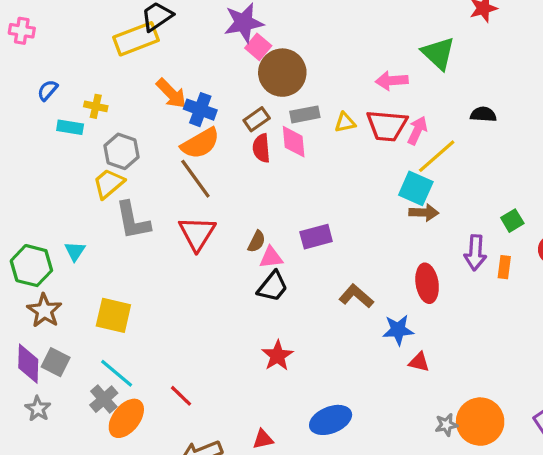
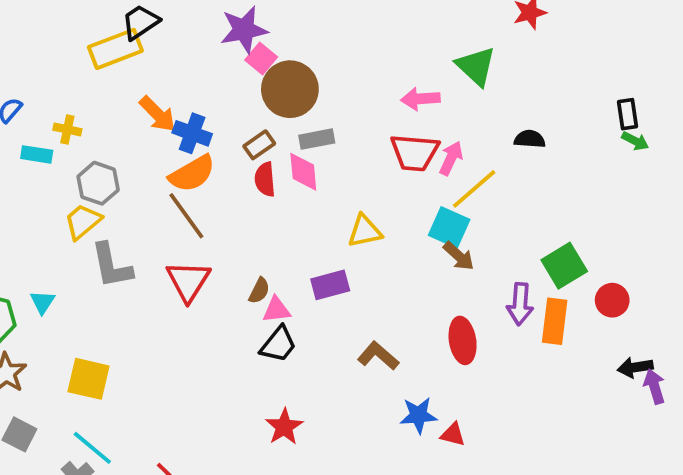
yellow triangle: (345, 122) -> (365, 231), moved, size x1.4
brown arrow: (424, 212) -> (459, 256), turned 40
green square: (512, 221) -> (564, 266), size x1.6
orange rectangle: (504, 267) -> (555, 321), size x1.6
blue star: (398, 330) -> (418, 415), moved

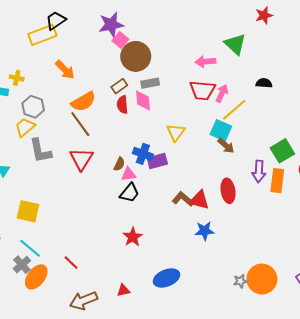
blue cross: (192, 133) -> (143, 154), moved
yellow triangle: (365, 231) -> (176, 132), turned -42
red triangle: (453, 434) -> (199, 200), moved, size x1.5

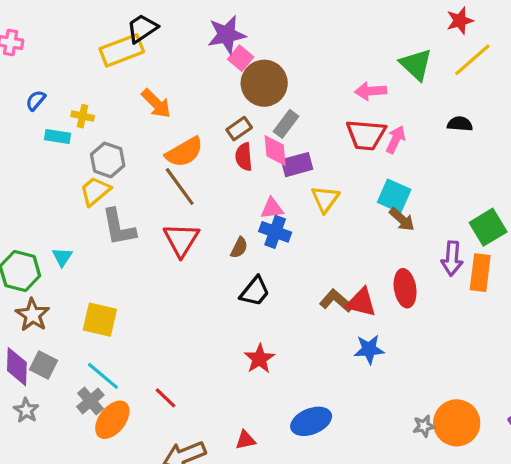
gray rectangle: (150, 83) -> (286, 124), turned -42
yellow line: (234, 110) -> (472, 60), moved
purple rectangle: (157, 161) -> (297, 165), moved
pink triangle: (129, 174) -> (272, 208), moved

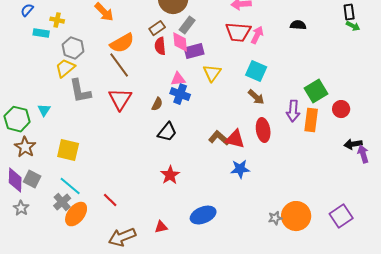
brown arrow: (402, 219) -> (256, 97), moved

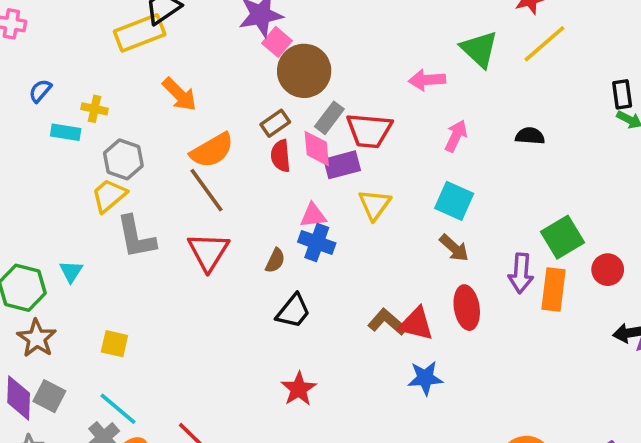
black semicircle: (298, 25) -> (530, 136), moved
red trapezoid: (238, 32) -> (369, 130), moved
yellow square: (68, 150) -> (114, 344), size x0.7

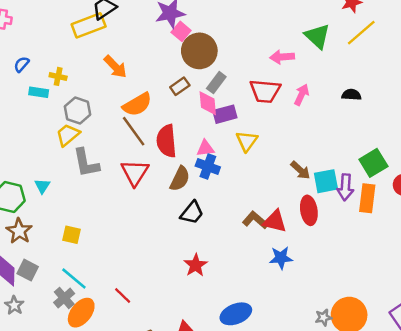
red trapezoid: (369, 130) -> (265, 91), moved
red semicircle: (281, 156) -> (166, 141), moved, size x1.5
cyan square: (454, 201) -> (326, 181), moved, turned -35
brown semicircle: (275, 261) -> (180, 179), size x1.5

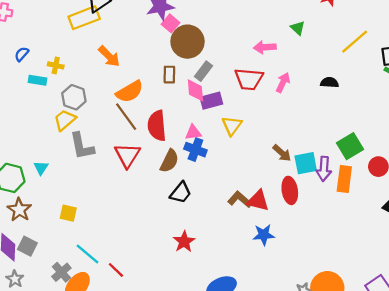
yellow line: (361, 33) -> (355, 42), moved
green triangle: (317, 36) -> (298, 28), size x0.6
brown rectangle: (180, 86) -> (169, 75), turned -54
cyan line: (74, 279) -> (88, 254), moved

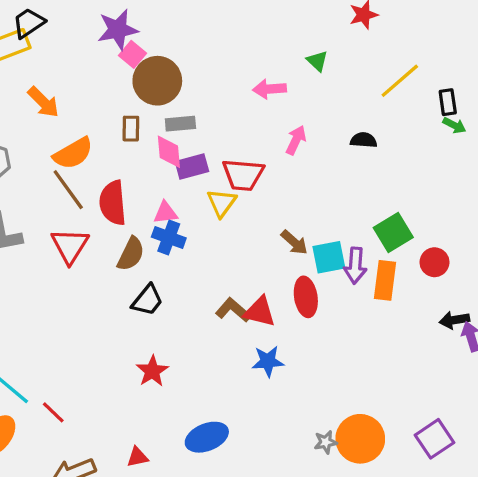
gray rectangle: (203, 71) -> (180, 124), turned 48
red trapezoid: (249, 79) -> (243, 175), moved

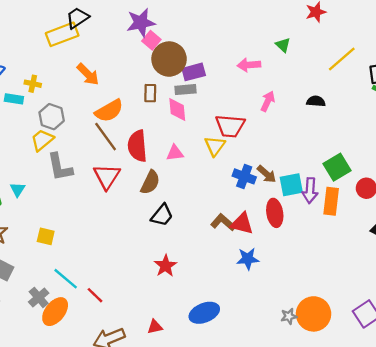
purple rectangle: (192, 167) -> (194, 72), moved
blue cross: (169, 237) -> (244, 176), moved

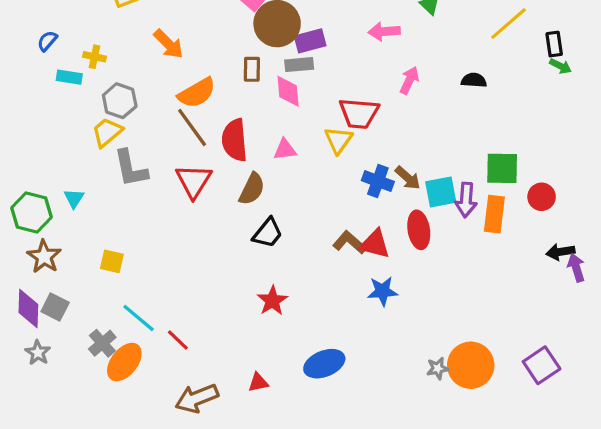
green square: (337, 167) -> (502, 168), turned 32

